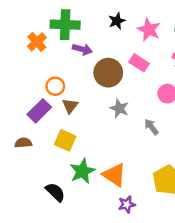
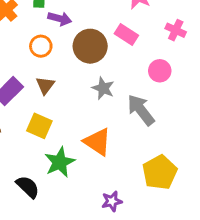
orange circle: (55, 86) -> (41, 46), moved
gray arrow: (151, 127) -> (141, 110), size x1.6
orange triangle: (114, 175) -> (97, 142), moved

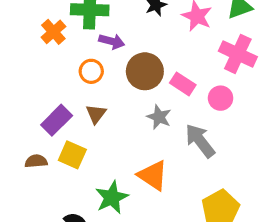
pink cross: (176, 30) -> (238, 54), size x1.6
pink rectangle: (126, 35) -> (183, 84), moved
yellow square: (39, 126) -> (72, 155), moved

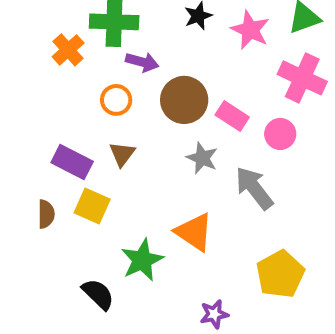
purple rectangle: (57, 120) -> (72, 162), turned 72
brown semicircle: (36, 161) -> (46, 214), turned 95

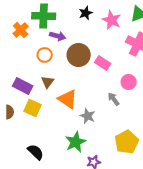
pink circle: (280, 134) -> (129, 82), moved
gray star: (202, 158) -> (88, 116), moved
gray arrow: (254, 188) -> (114, 99), size x0.6
orange triangle: (194, 232) -> (68, 99), moved
green star: (142, 260) -> (76, 142), moved

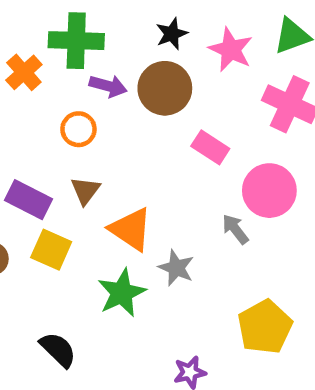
brown circle: (79, 55) -> (165, 88), moved
pink circle: (129, 82) -> (269, 191), size x1.5
green star: (76, 142) -> (122, 293), moved

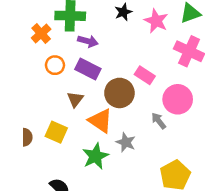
brown circle: (165, 88) -> (119, 93), moved
orange circle: (78, 129) -> (55, 65), moved
purple rectangle: (28, 200) -> (88, 69), moved

